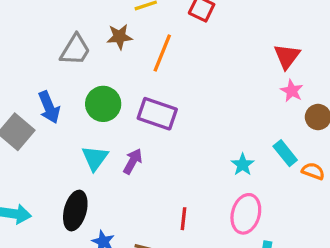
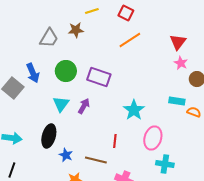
orange line: (162, 53) -> (130, 40), moved, turned 35
cyan rectangle: (285, 153) -> (177, 101), turned -42
cyan star: (243, 165) -> (134, 110), moved, size x1.5

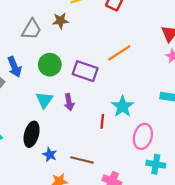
orange line: (130, 40) -> (119, 53), moved
purple arrow: (84, 106) -> (69, 102), turned 140
red line: (115, 141) -> (102, 121), moved

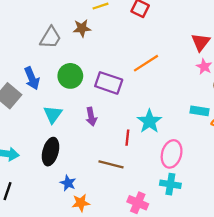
cyan triangle: (44, 100) -> (53, 114), moved
blue star: (50, 155) -> (68, 183), moved
brown line: (82, 160) -> (111, 164), moved
cyan cross: (156, 164) -> (170, 184), moved

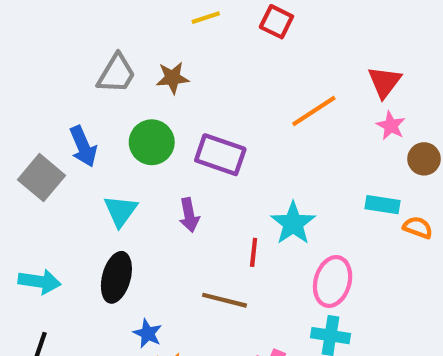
brown star: (82, 28) -> (173, 78), moved
orange line: (146, 63) -> (314, 111), moved

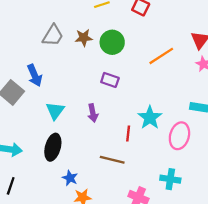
green circle: (152, 142) -> (112, 42), moved
purple rectangle: (220, 155) -> (110, 80), size x0.7
pink ellipse: (333, 282) -> (179, 136), moved

